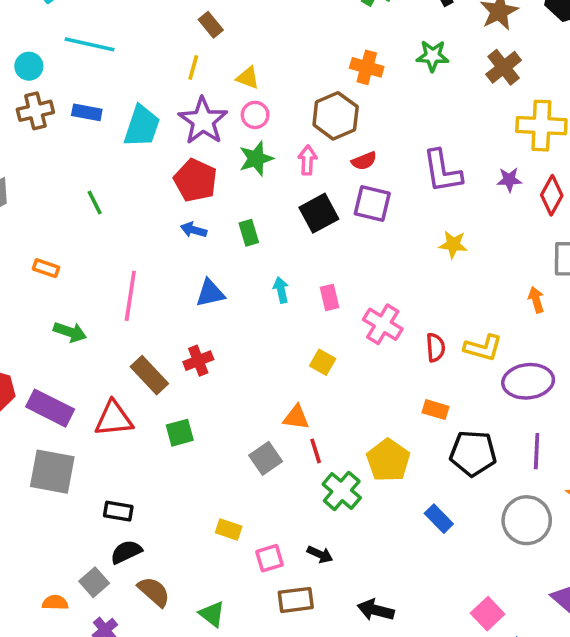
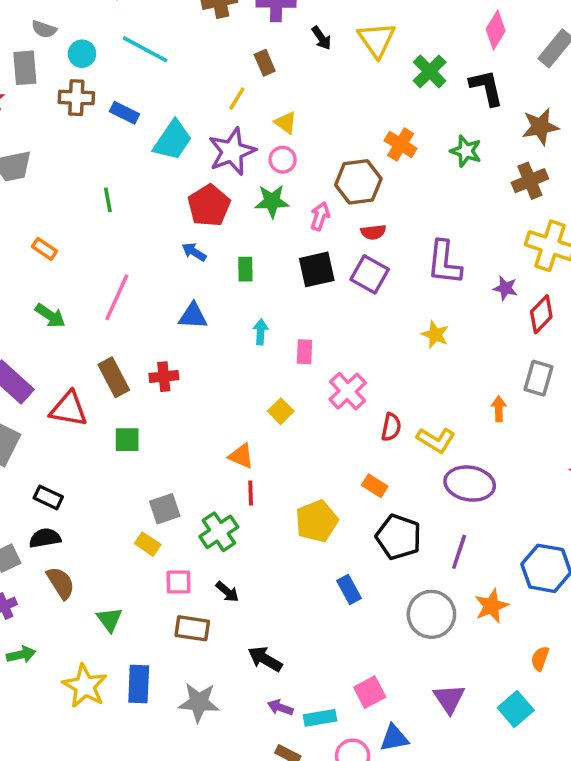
gray square: (266, 458) -> (165, 509), moved
green cross: (342, 491) -> (219, 532), moved

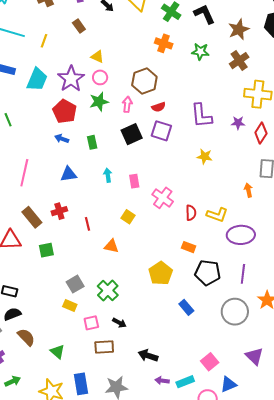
yellow line: (237, 99) -> (44, 41), moved
orange cross: (401, 144) -> (164, 43), moved
red line: (251, 493) -> (87, 224), moved

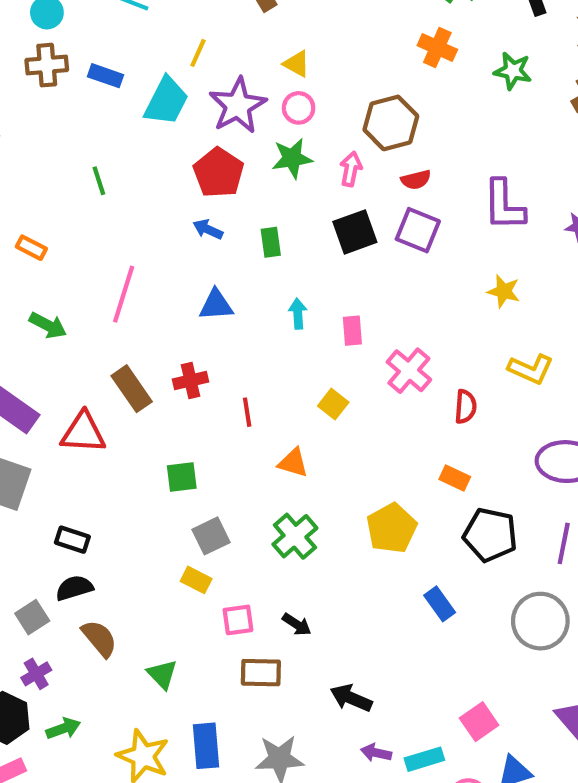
yellow line: (44, 41) -> (198, 53), moved
yellow L-shape: (217, 215) -> (531, 369), moved
green square: (46, 250) -> (182, 477), moved
green cross: (108, 291) -> (295, 536), moved

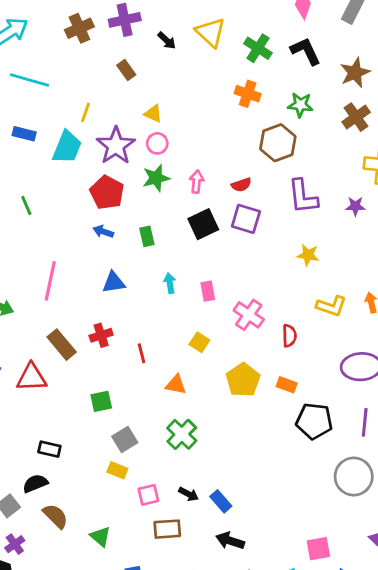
brown hexagon: (391, 123) -> (278, 143), moved
yellow pentagon: (392, 528) -> (243, 380), moved
black rectangle: (72, 540) -> (49, 449), moved
blue rectangle: (440, 604) -> (221, 501), moved
pink square: (479, 722) -> (318, 549), turned 30

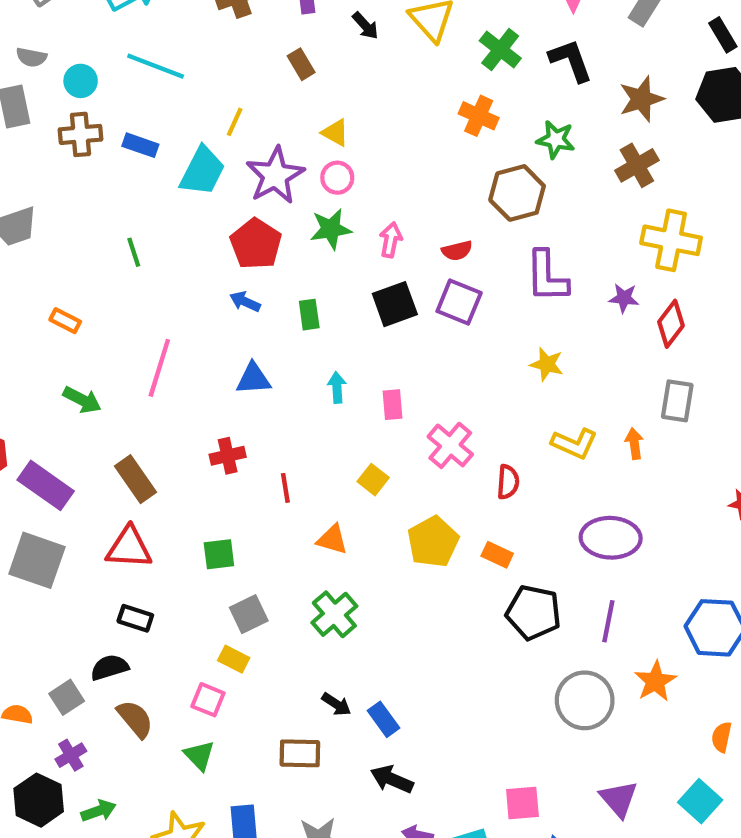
brown rectangle: (62, 345) -> (136, 479), moved
red triangle: (32, 377) -> (129, 548), moved
pink square: (148, 495) -> (208, 700), moved, turned 30

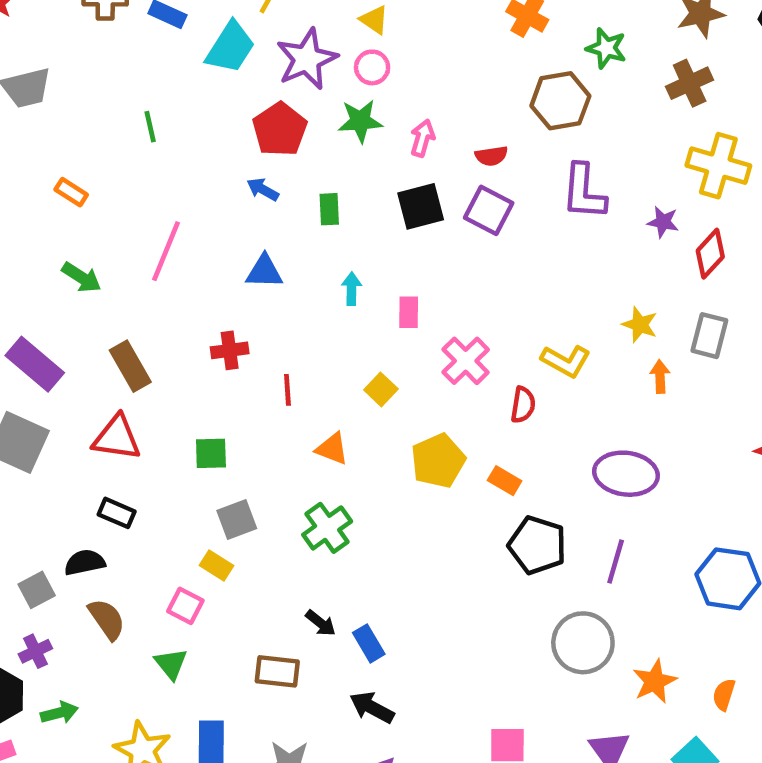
yellow star: (547, 364) -> (640, 325), moved
yellow L-shape: (574, 444) -> (566, 361), moved
orange star: (655, 681) -> (655, 681), moved

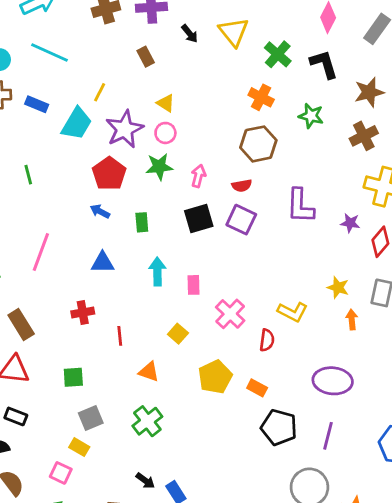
brown hexagon: (560, 101) -> (258, 144), moved
cyan arrow: (352, 289) -> (157, 271), size x1.4

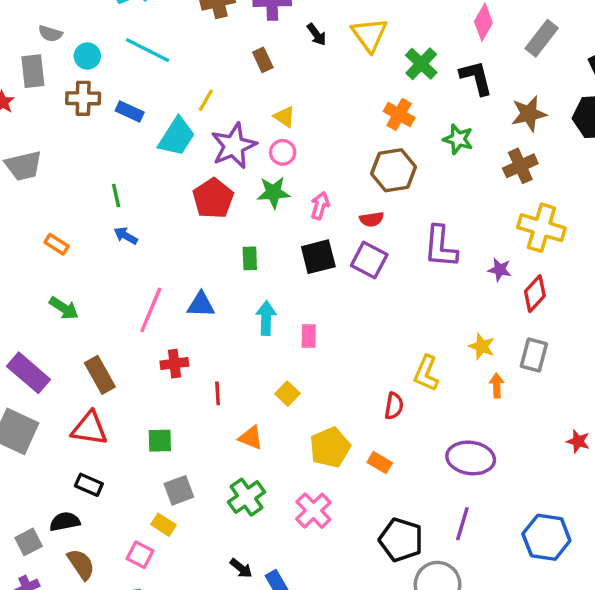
blue arrow: (100, 211) -> (126, 236), moved
pink line: (41, 252) -> (151, 310), moved
yellow L-shape: (293, 312) -> (426, 373), turned 84
pink cross: (230, 314) -> (313, 511), moved
black pentagon: (279, 427) -> (401, 540), moved

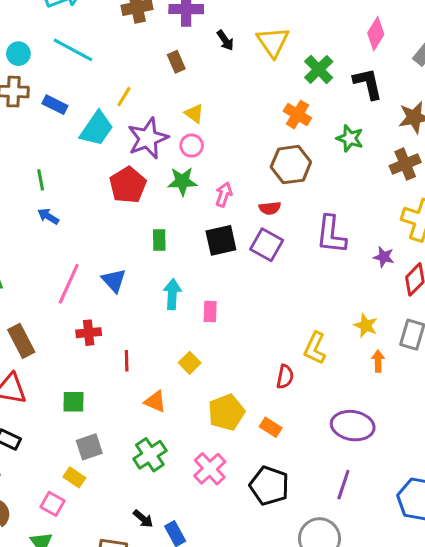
blue triangle: (201, 305) -> (114, 280), turned 44
black pentagon: (401, 540) -> (269, 486), moved

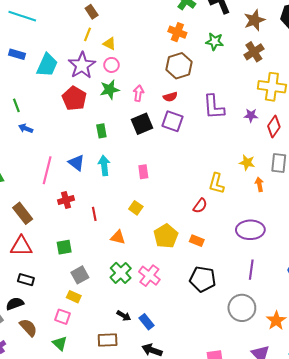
yellow line: (124, 97) -> (88, 34), moved
cyan arrow: (172, 294) -> (104, 165), moved
red semicircle: (285, 377) -> (200, 206), turned 35
pink cross: (210, 469) -> (149, 276), moved

